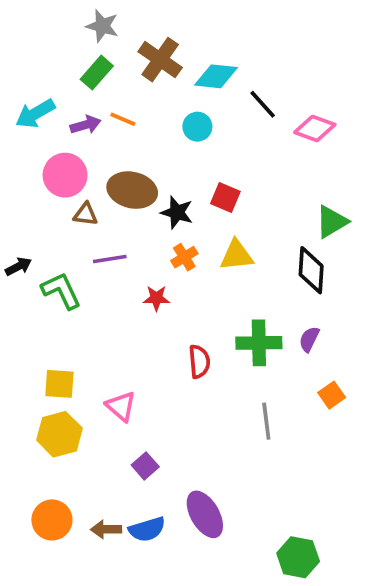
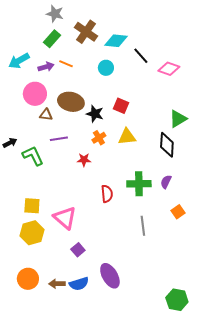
pink triangle: (121, 406) -> (65, 218), size x1.4
green hexagon: (298, 557) -> (177, 300), moved

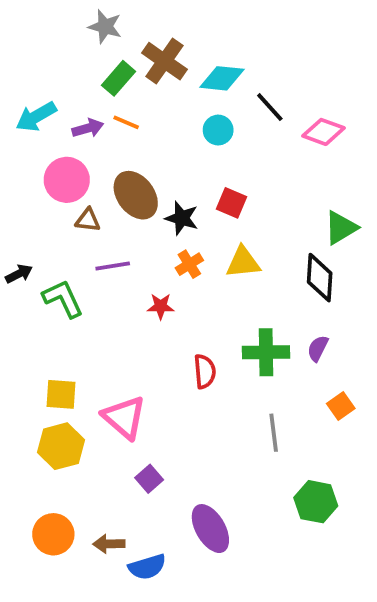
green rectangle: (52, 39) -> (118, 78), moved
cyan circle: (106, 68) -> (218, 130), moved
brown ellipse: (71, 102) -> (136, 195), turned 40
blue semicircle: (79, 284) -> (147, 567), moved
green hexagon: (177, 300) -> (316, 502), moved

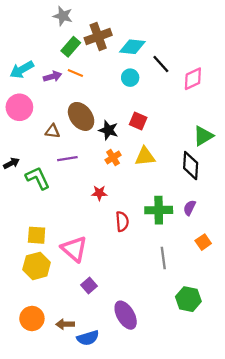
brown cross: (164, 61) -> (98, 37), turned 35
pink diamond: (323, 132) -> (193, 79), turned -45
pink circle: (67, 180) -> (19, 107), moved
red star: (161, 306) -> (99, 193), moved

